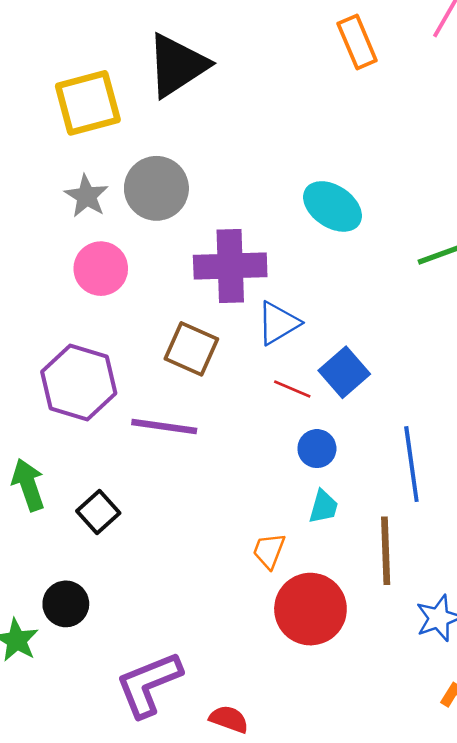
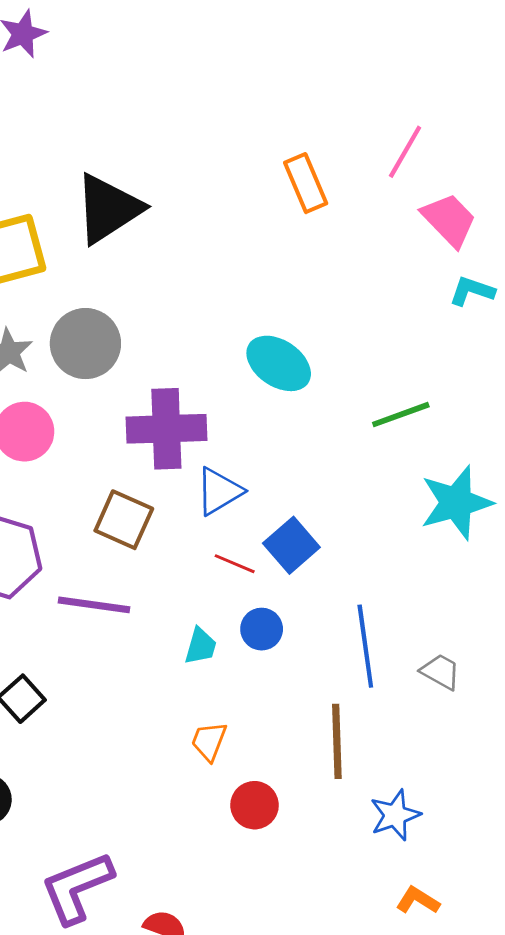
cyan trapezoid: (323, 507) -> (201, 646), moved
red circle: (310, 609) -> (254, 805), size x0.6

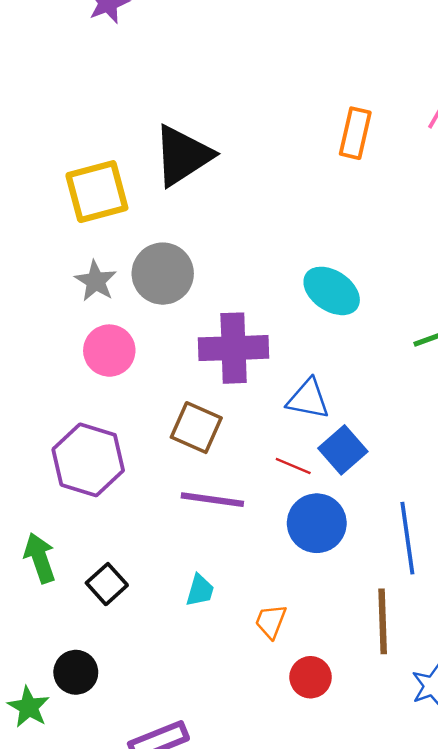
orange rectangle: (306, 183) -> (355, 133), turned 36
blue triangle: (219, 491) -> (308, 399), moved, turned 42
purple line: (94, 605) -> (212, 500), moved
blue circle: (262, 629) -> (317, 523), size x1.6
cyan trapezoid: (201, 646) -> (200, 590), moved

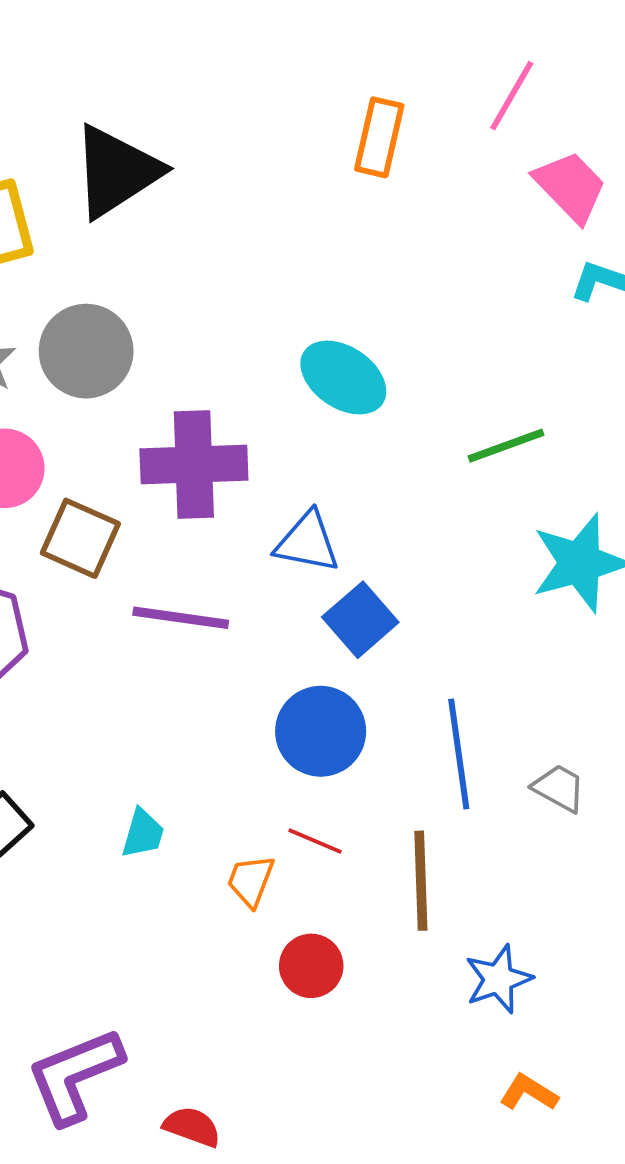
brown square: (196, 428) -> (80, 538), moved
red line: (293, 466) -> (315, 841), moved
purple line: (212, 500) -> (181, 618), moved

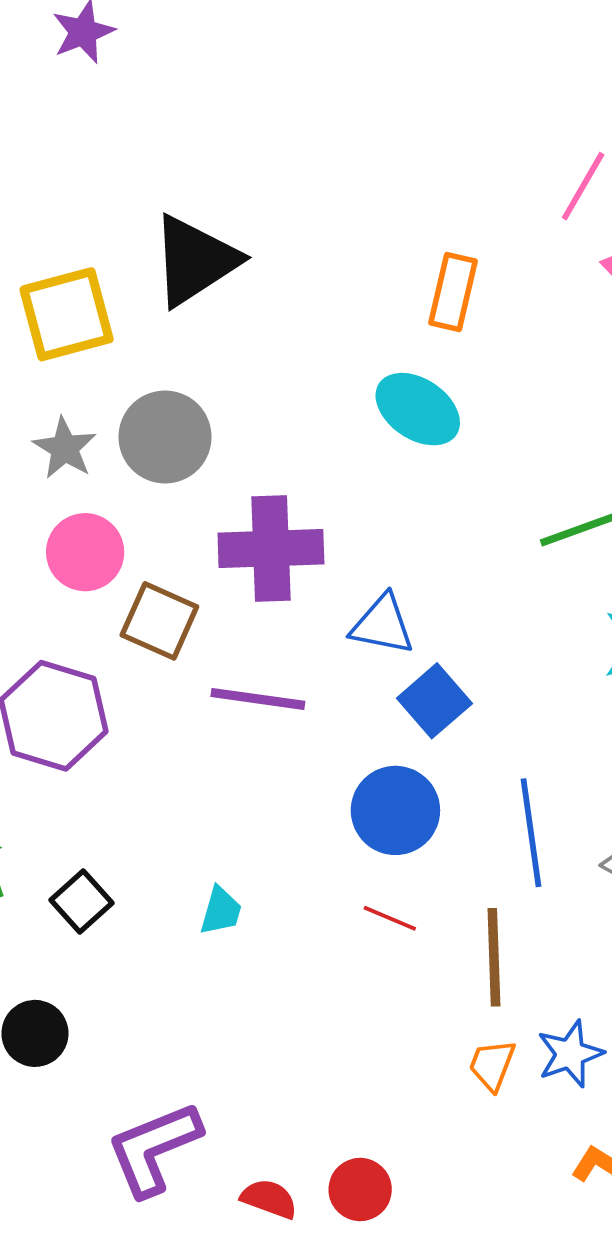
orange rectangle: (379, 137) -> (453, 292), moved
cyan ellipse: (343, 378) -> (418, 409), moved
orange trapezoid: (251, 881) -> (492, 1065), moved
red circle: (311, 966) -> (360, 1189), moved

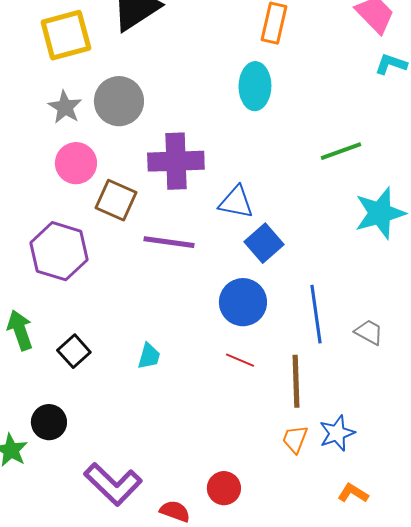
cyan ellipse: (418, 409) -> (255, 86), turned 57
purple L-shape: (154, 1149) -> (113, 484), turned -114
red circle: (360, 1189) -> (224, 488), moved

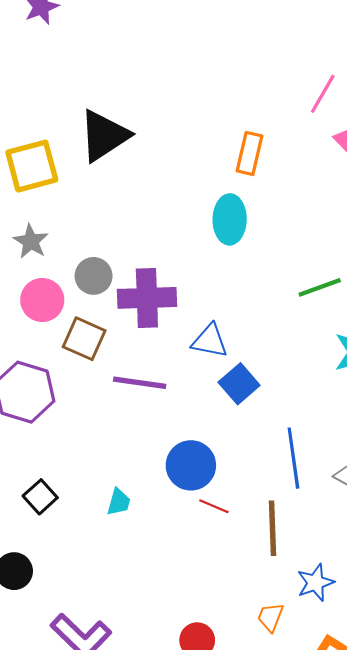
gray circle: (119, 101) -> (94, 276), moved, size x0.7
blue circle: (243, 302) -> (191, 465), moved
orange trapezoid: (295, 439) -> (270, 617), moved

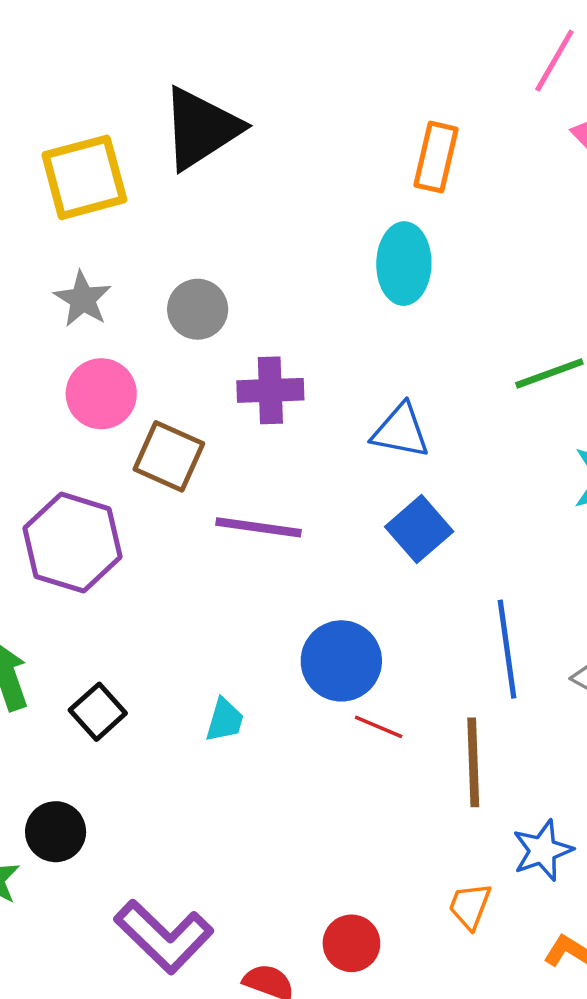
gray circle: (94, 276) -> (198, 309), moved
purple cross: (147, 298) -> (270, 390), size x0.7
blue triangle: (210, 341) -> (401, 431), moved

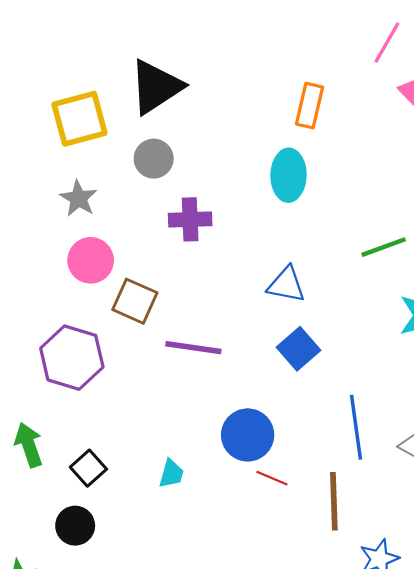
gray circle: (198, 309) -> (154, 159), moved
purple cross: (270, 390) -> (190, 219), moved
black circle: (56, 832) -> (75, 526), moved

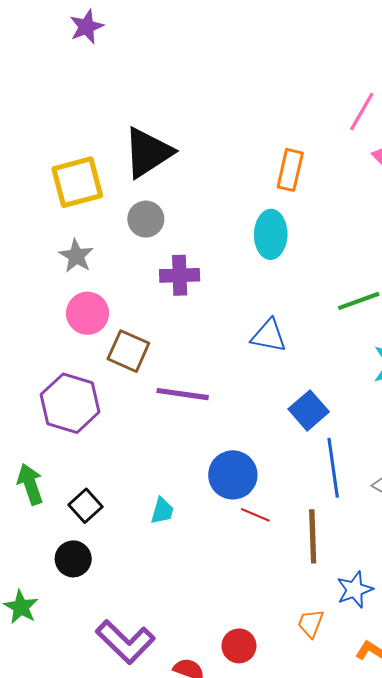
blue square: (298, 349) -> (309, 410), moved

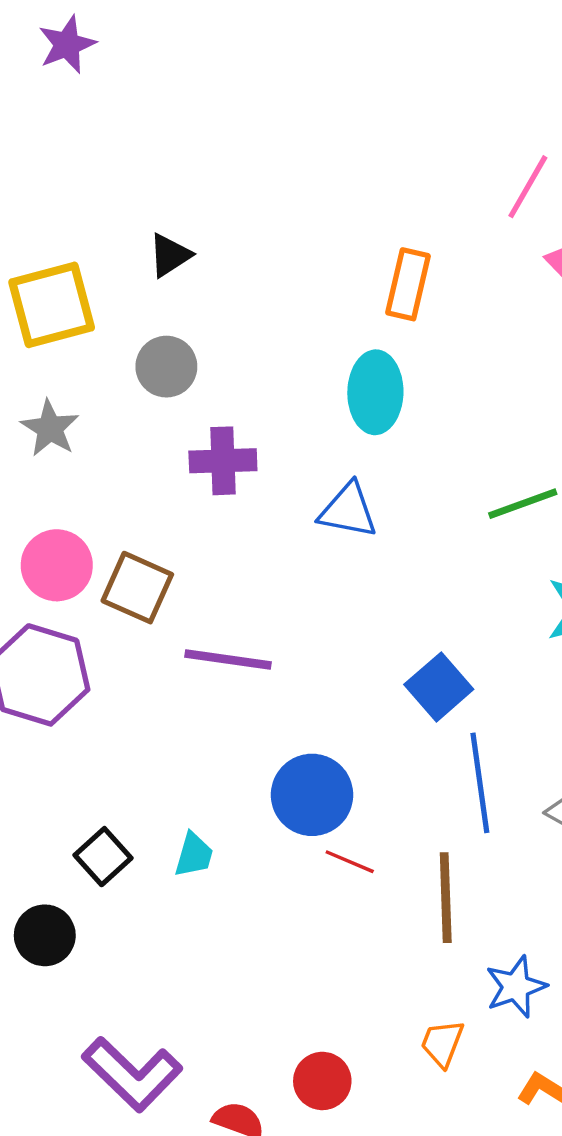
black triangle: (148, 153) -> (170, 255), size x0.5
pink circle: (87, 313) -> (57, 565), moved
blue triangle: (269, 336) -> (348, 510), moved
black square: (85, 506) -> (103, 857), moved

